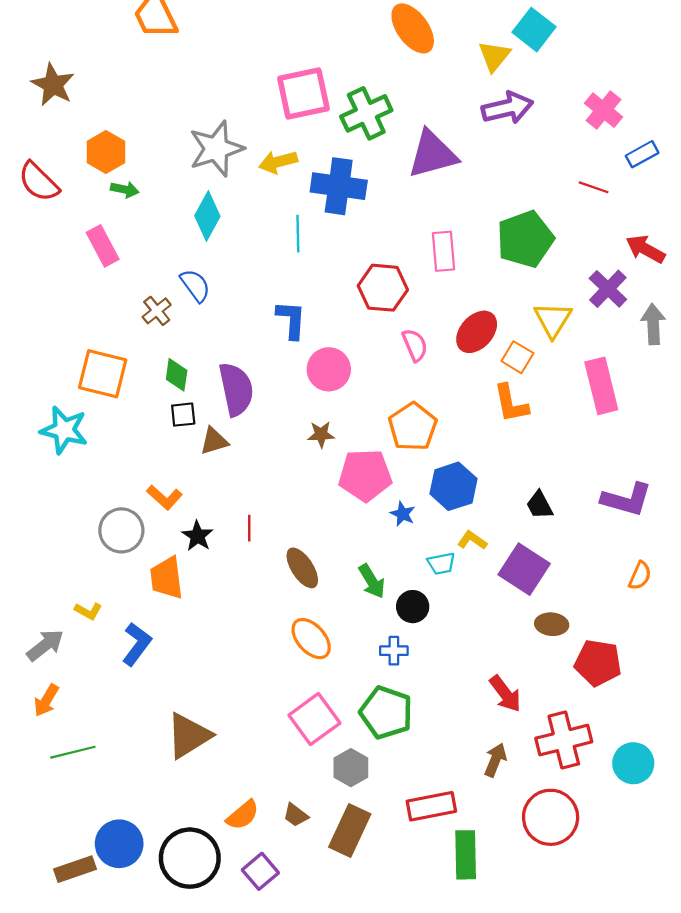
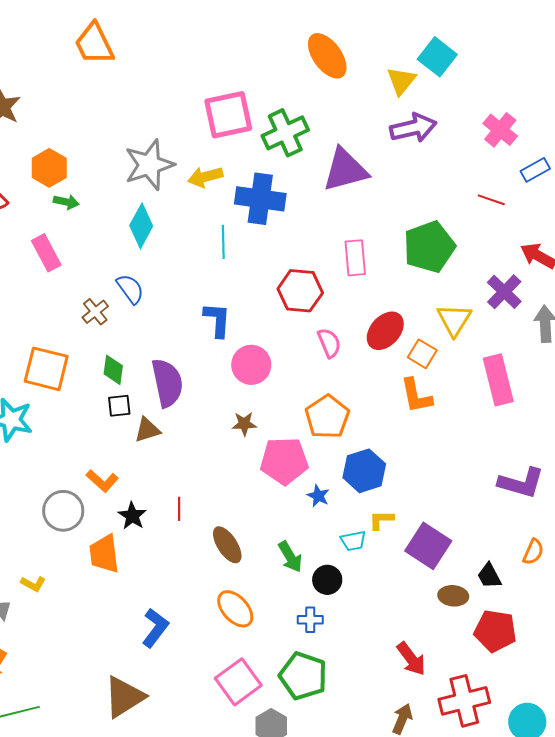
black trapezoid: (540, 505) -> (489, 576), moved
yellow L-shape: (472, 540) -> (381, 520), turned -36
blue L-shape: (137, 644) -> (155, 628), moved

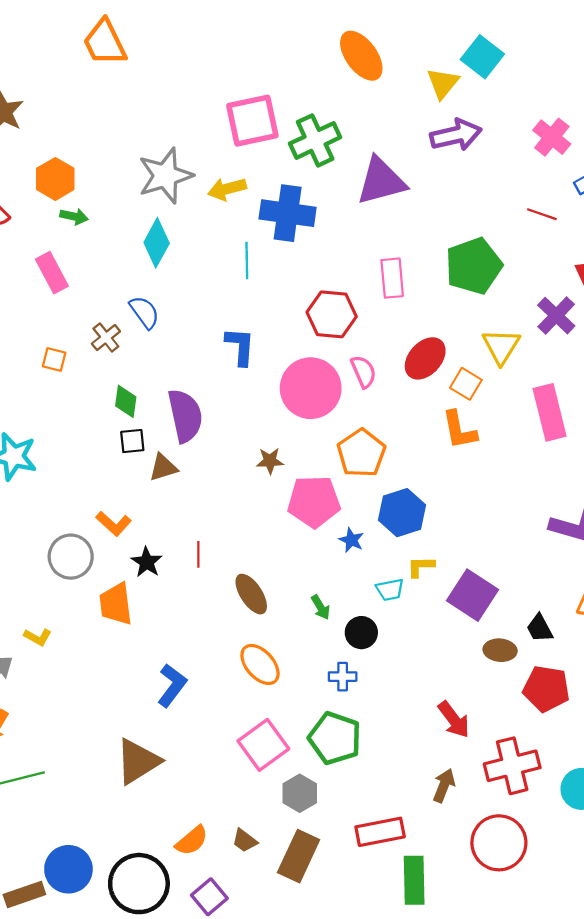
pink circle: (251, 365) -> (311, 388), moved, size x1.4
orange square: (46, 369) -> (54, 360), moved, size x0.5
green arrow: (290, 557) -> (321, 607), size x0.7

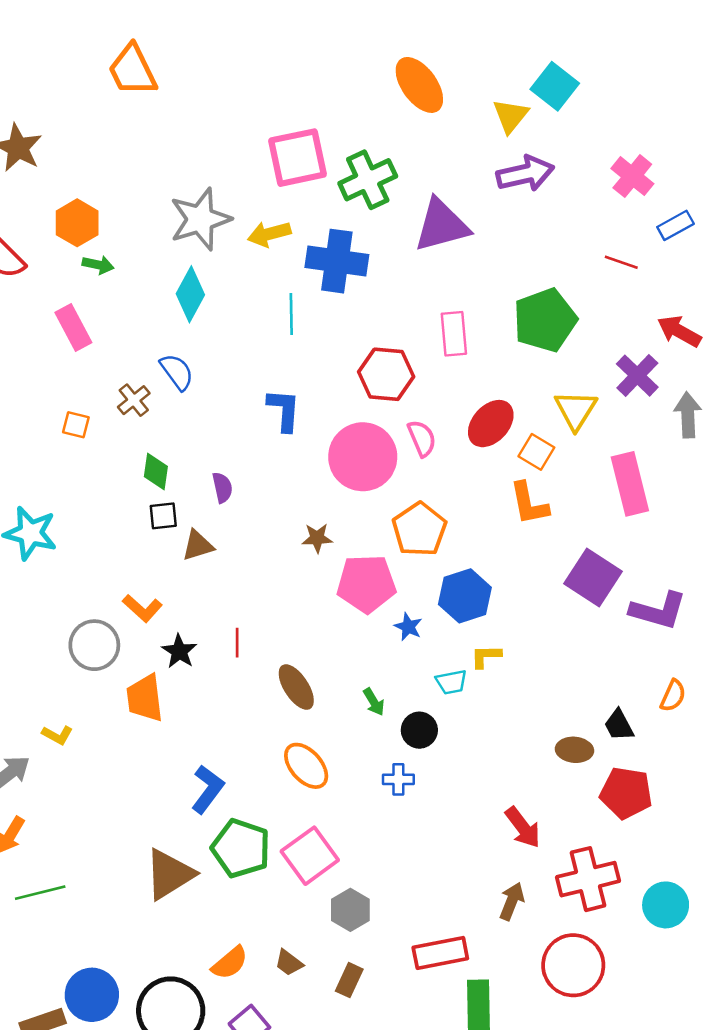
purple semicircle: (185, 416) -> (222, 488), size x0.5
purple square: (473, 595) -> (593, 577), moved
green pentagon: (335, 738) -> (241, 848), moved
brown rectangle: (299, 856) -> (349, 980), size x0.6

